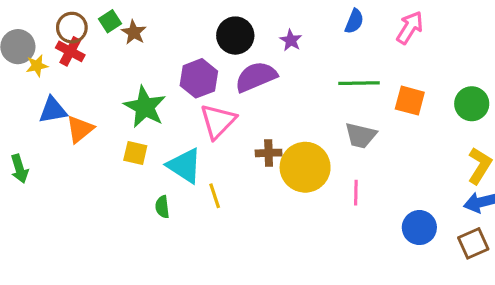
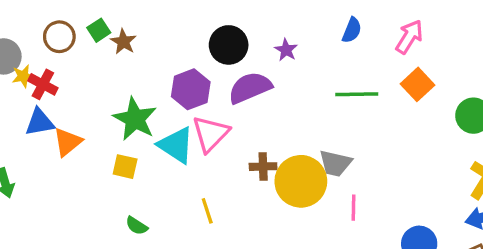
red cross: (70, 51) -> (43, 84), moved
orange square: (410, 101) -> (418, 84), moved, turned 32
gray trapezoid: (361, 135) -> (335, 163), moved
cyan triangle: (185, 166) -> (176, 145), moved
green semicircle: (162, 207) -> (137, 226), moved, turned -50

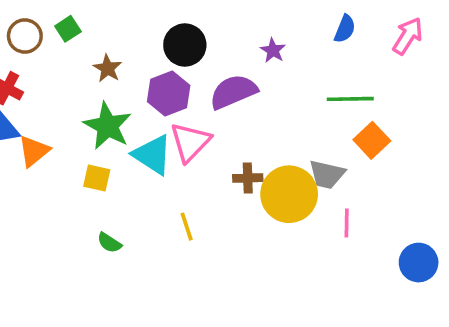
brown star: (123, 42) -> (108, 68), moved
black circle: (229, 45) -> (185, 45), moved
orange square: (418, 84) -> (372, 140), moved

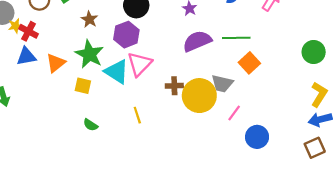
purple semicircle: (233, 92) -> (197, 41), moved
orange triangle: (34, 151) -> (56, 63), moved
pink line: (347, 223) -> (234, 113), turned 35
blue circle: (419, 263) -> (257, 137), moved

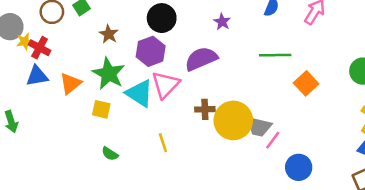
purple semicircle: (197, 41) -> (201, 59), moved
orange square: (249, 63) -> (306, 83), moved
gray trapezoid: (222, 84) -> (259, 127), moved

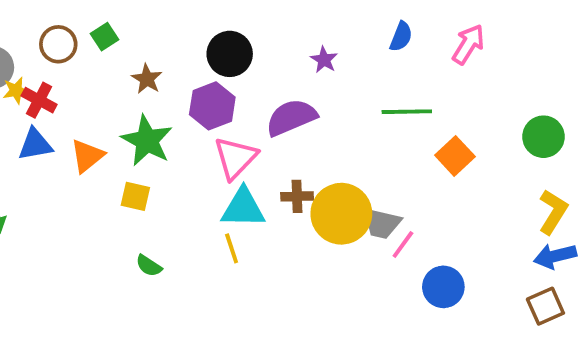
cyan triangle: (139, 93) -> (243, 208), moved, turned -32

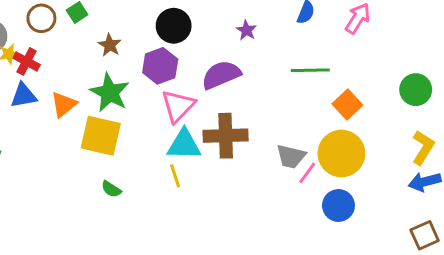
yellow square: (135, 196) -> (101, 136), size x1.8
brown cross: (297, 196) -> (226, 136), size x1.8
yellow circle: (341, 214) -> (341, 153), moved
brown square: (545, 306) -> (425, 235), moved

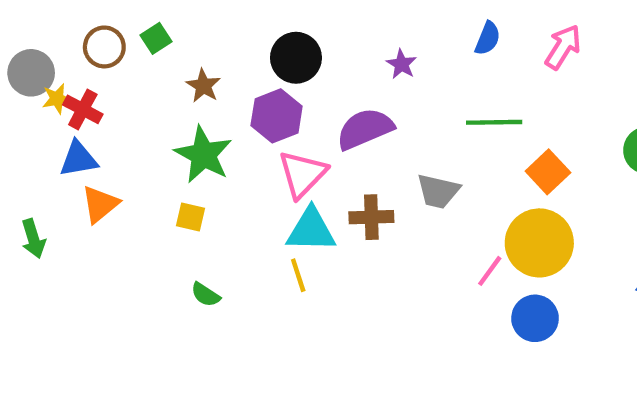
orange triangle: (64, 104) -> (100, 204), moved
yellow square: (101, 136) -> (190, 217), size x0.5
brown cross: (226, 136) -> (371, 217), size x0.7
gray trapezoid: (291, 156) -> (438, 191), moved

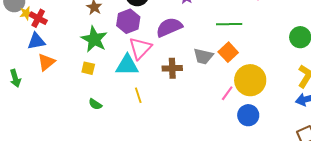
orange square: (548, 172) -> (228, 52), moved
cyan triangle: (311, 230) -> (127, 65), moved

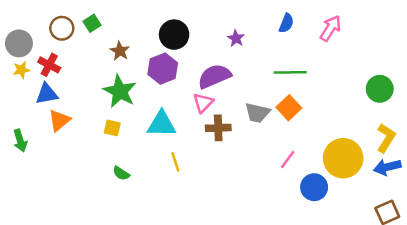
yellow star: (26, 13) -> (21, 70), moved
pink triangle: (140, 48) -> (203, 103), moved, size x0.7
yellow circle: (250, 80) -> (343, 158), moved

